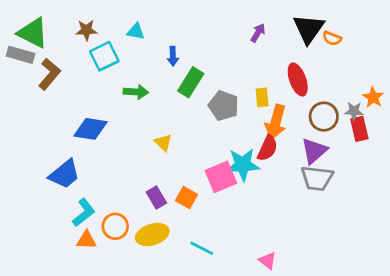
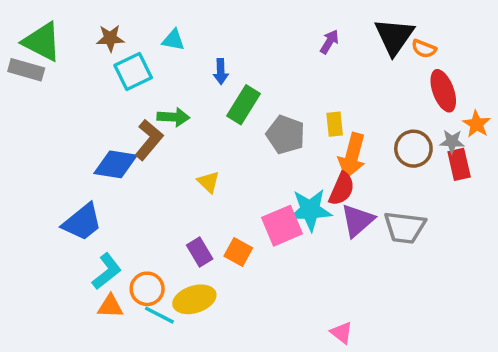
brown L-shape: (49, 74) -> (149, 140), moved
red ellipse: (298, 80) -> (443, 91), moved
purple triangle: (314, 151) -> (357, 220), moved
cyan line: (202, 248) -> (159, 315), moved

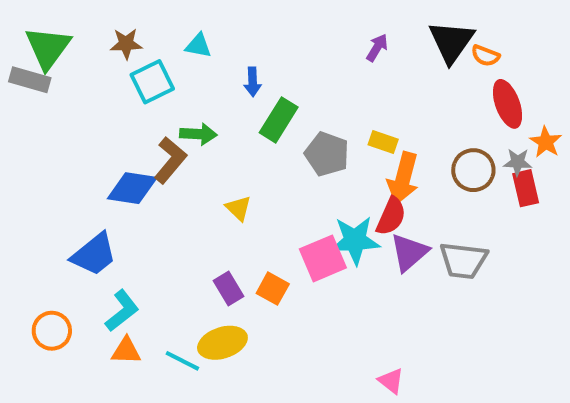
green triangle: (42, 42) -> (48, 48), turned 39
yellow rectangle: (335, 124) -> (383, 142), turned -65
orange circle: (147, 289) -> (52, 331), moved

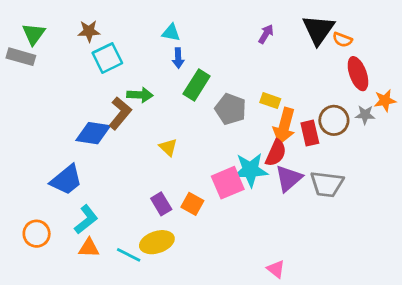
cyan triangle: (198, 46) -> (171, 33), moved
green triangle: (48, 48) -> (34, 34), size x0.7
orange star: (546, 142) -> (385, 101), turned 30
red rectangle: (526, 188) -> (310, 133), moved

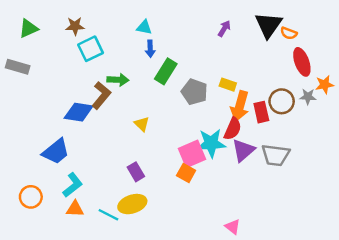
green triangle: (34, 34) -> (28, 28), turned 30
gray rectangle: (21, 57) -> (18, 67), moved
orange square: (192, 204) -> (186, 173), moved

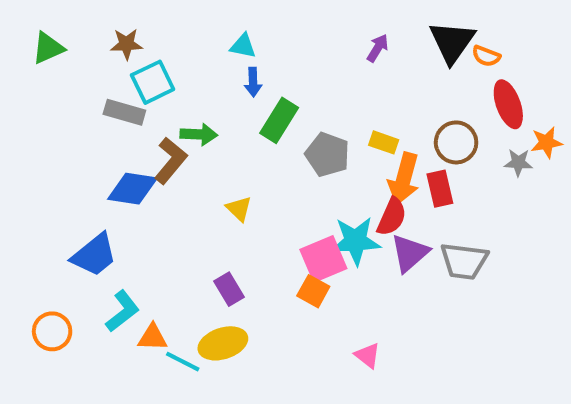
gray rectangle: (18, 67) -> (124, 112), moved
brown circle: (282, 101) -> (456, 142), moved
orange triangle: (75, 209) -> (153, 337), moved
pink triangle: (233, 227) -> (368, 355), moved

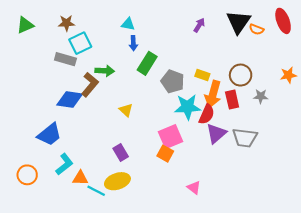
red ellipse: (508, 104) -> (283, 21), moved
gray star: (518, 163) -> (261, 96), moved
cyan star: (356, 241) -> (187, 107), moved

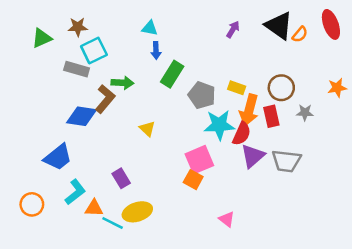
black triangle: (238, 22) -> (279, 26), turned -30
green triangle: (25, 25) -> (42, 38), moved
orange semicircle: (257, 29) -> (300, 34), turned -72
purple rectangle: (121, 153) -> (121, 178), moved

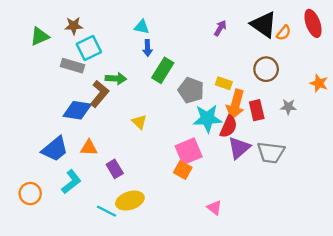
brown circle: (281, 88) -> (266, 69), moved
orange star: (337, 88) -> (319, 83), turned 30
orange triangle: (94, 208) -> (89, 148), moved

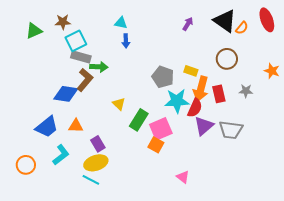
gray rectangle: (72, 66) -> (81, 57), moved
green rectangle: (163, 70) -> (139, 120), moved
yellow ellipse: (130, 201) -> (96, 163), moved

